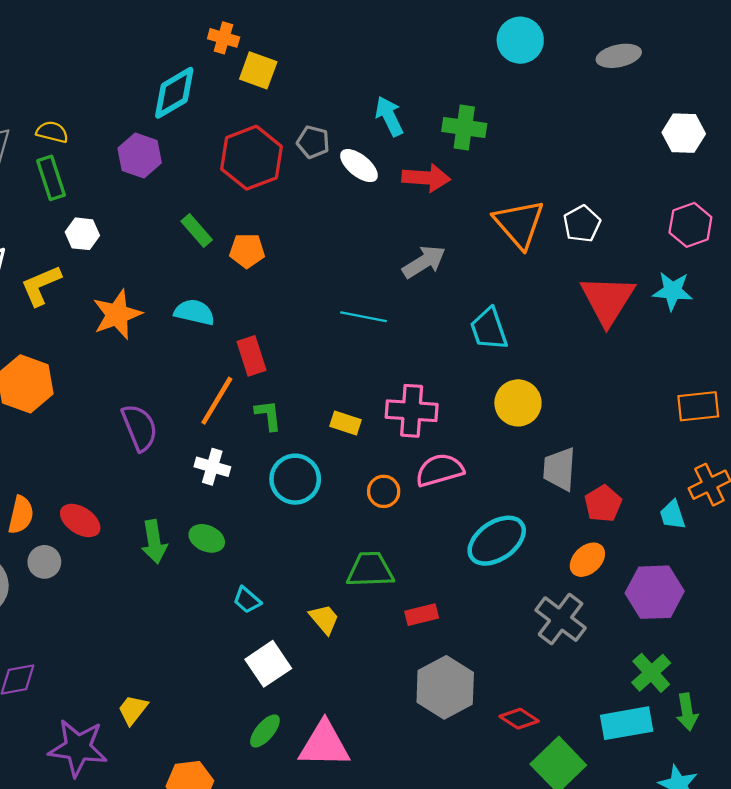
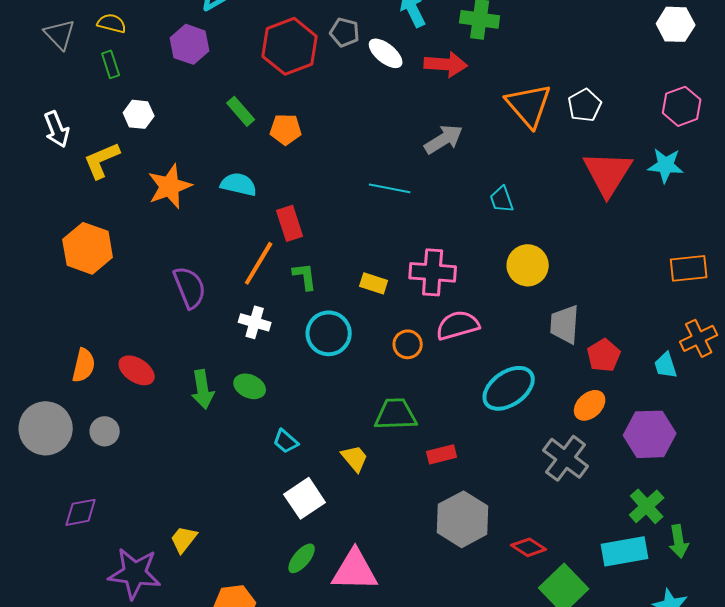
green rectangle: (51, 178) -> (111, 64), size x0.7
cyan trapezoid: (489, 329) -> (502, 199), size x0.7
gray circle: (44, 562) -> (105, 431), moved

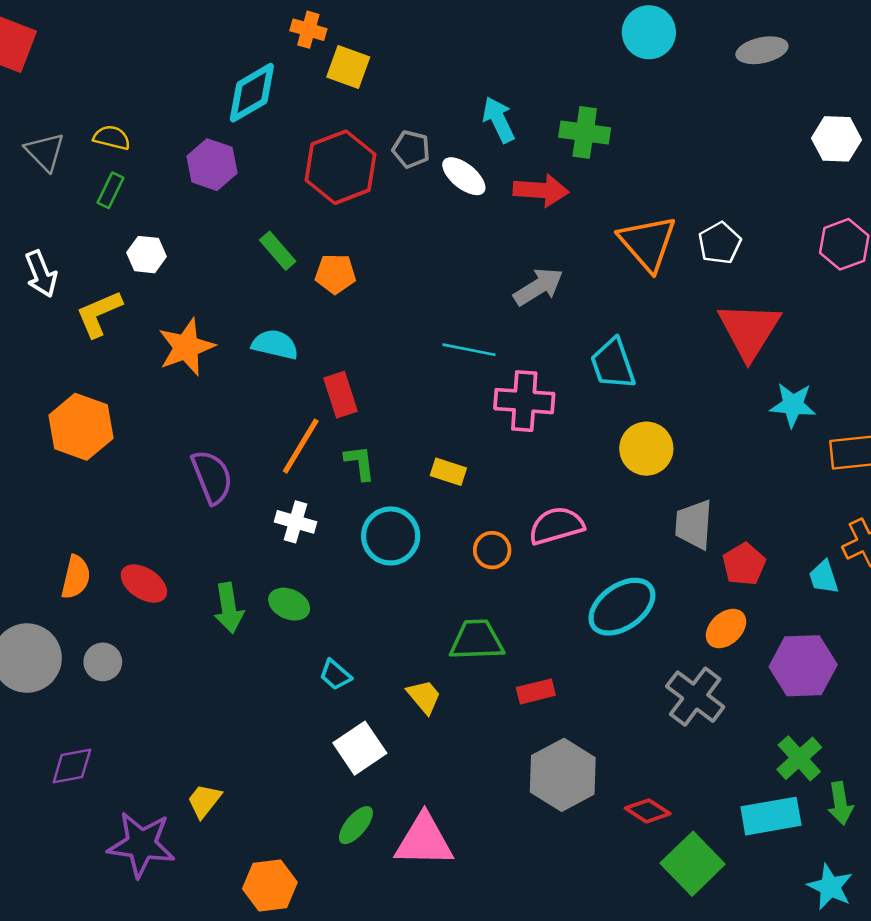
green rectangle: (111, 64) -> (110, 190), turned 44
cyan star: (666, 165) -> (793, 405), moved
cyan trapezoid: (502, 199) -> (613, 364), size x1.5
pink cross: (433, 272) -> (524, 401), moved

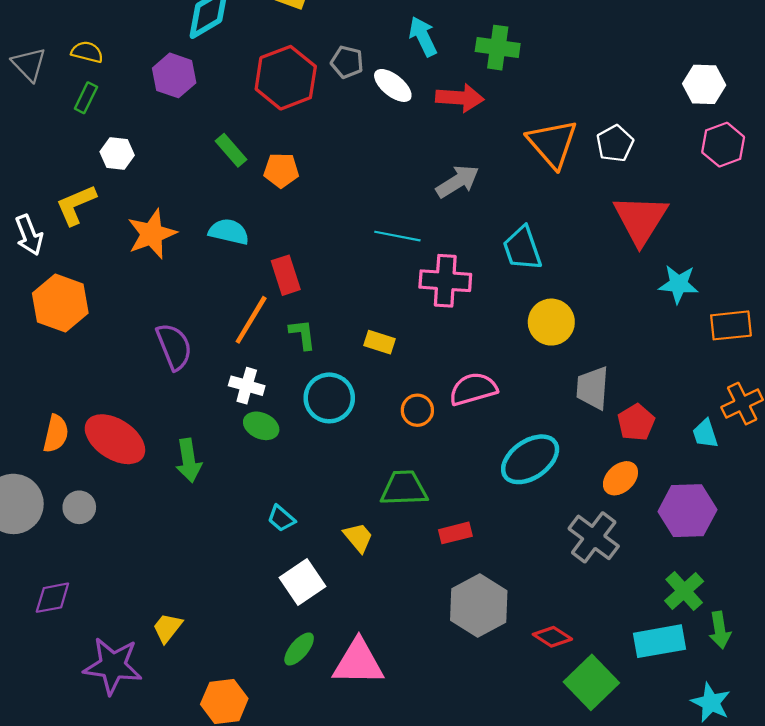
white hexagon: (837, 139) -> (704, 84), moved
white arrow: (41, 274) -> (29, 235), moved
red ellipse: (144, 584) -> (115, 439), size x1.5
green ellipse: (289, 604) -> (261, 426), moved

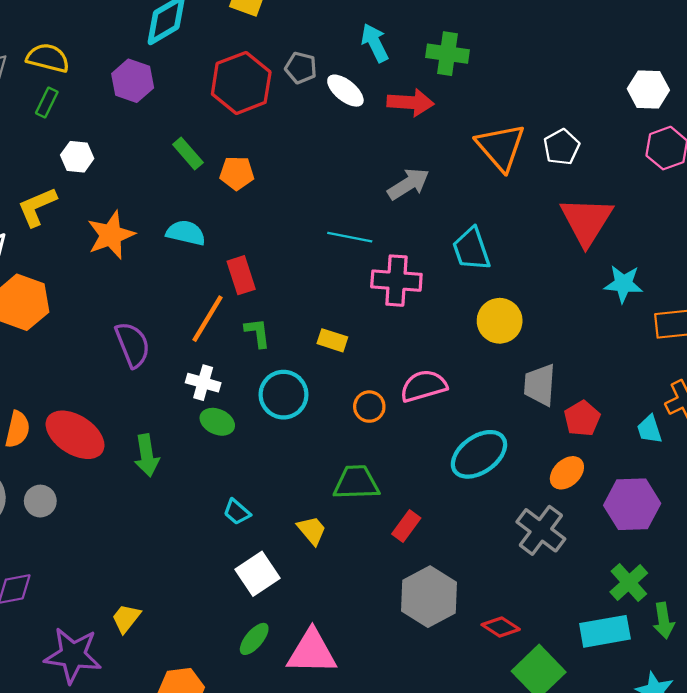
yellow semicircle: (87, 52) -> (48, 58), size x1.4
red rectangle: (455, 533) -> (406, 526), turned -40

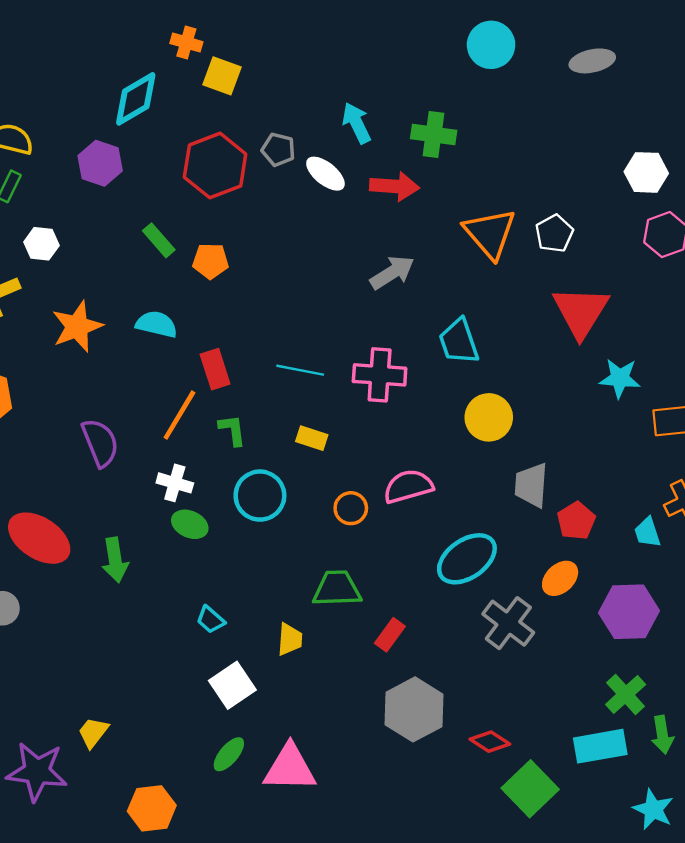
cyan line: (350, 237) -> (300, 370), moved
yellow trapezoid: (312, 530) -> (290, 639), turned 44
gray cross: (541, 530) -> (508, 623), moved

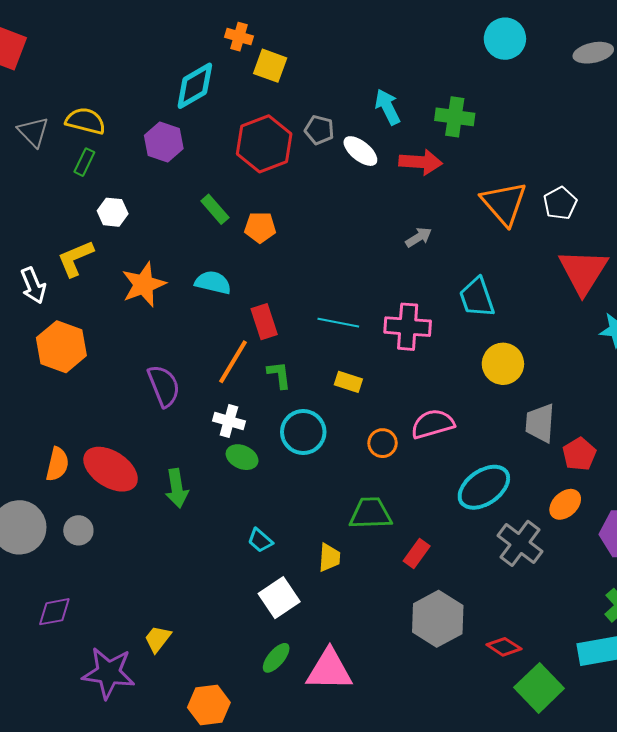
gray arrow: (392, 272) -> (419, 237), size x0.7

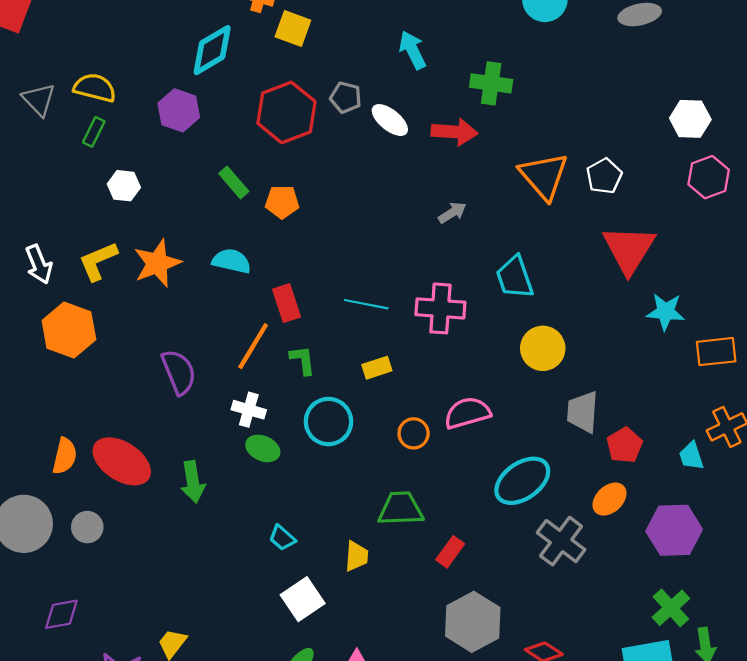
cyan arrow: (388, 107) -> (412, 50), moved
yellow L-shape: (75, 258) -> (98, 261), moved
yellow rectangle: (348, 382) -> (377, 368), turned -36

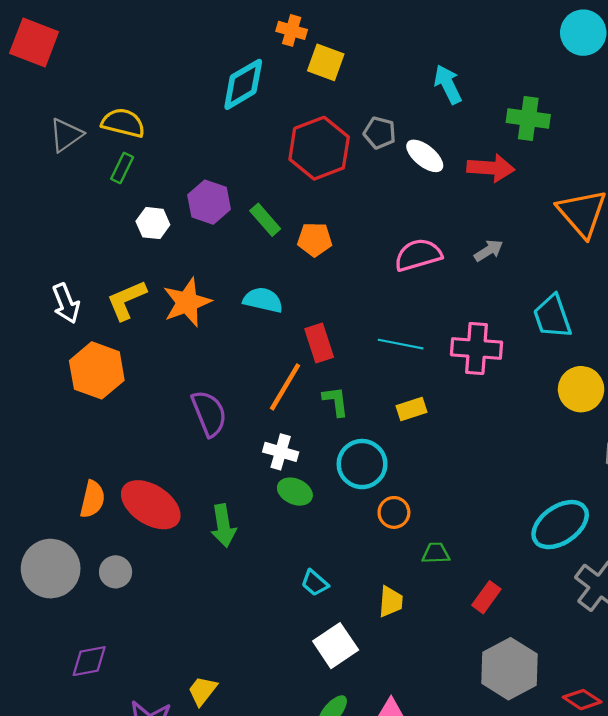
gray triangle: (39, 100) -> (66, 135), turned 39
purple hexagon: (179, 110) -> (209, 202), moved
pink semicircle: (467, 413) -> (418, 255), moved
orange circle: (414, 433) -> (394, 512), moved
green trapezoid: (401, 509) -> (436, 553), size x0.6

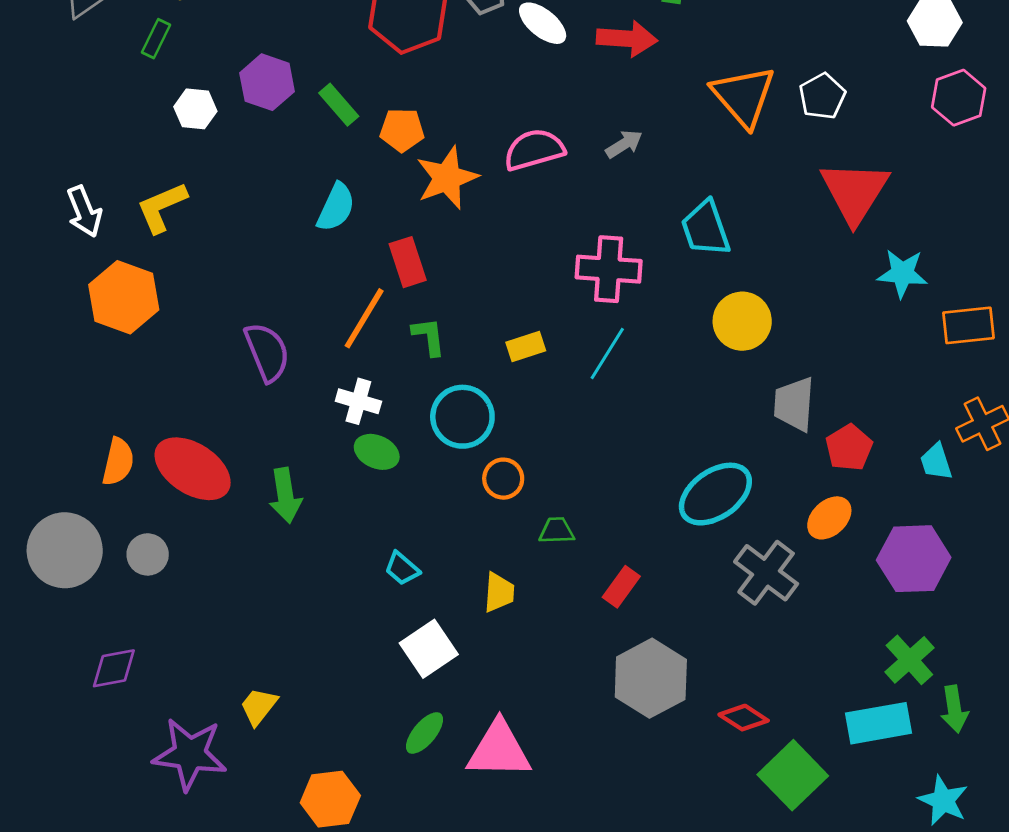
cyan semicircle: (263, 300) -> (336, 207), turned 102
orange star: (187, 302) -> (447, 178), moved
cyan line: (401, 344) -> (607, 353), moved, turned -69

